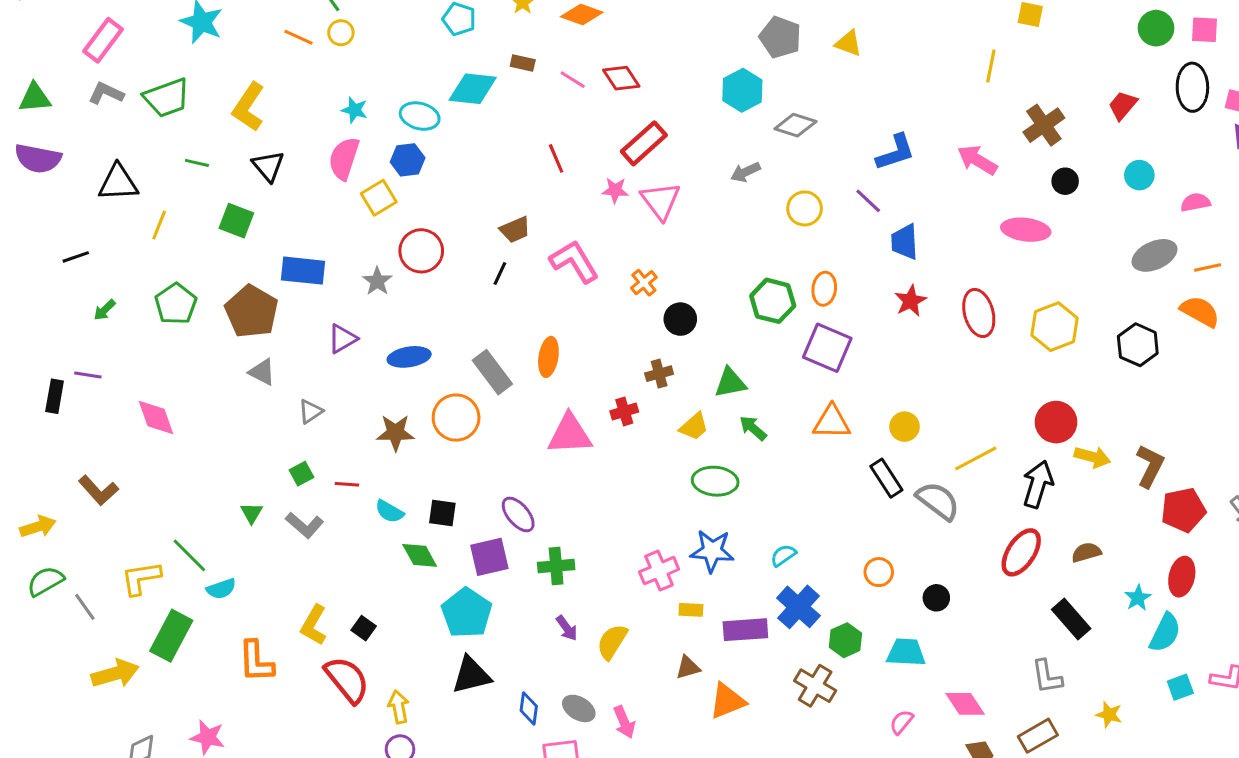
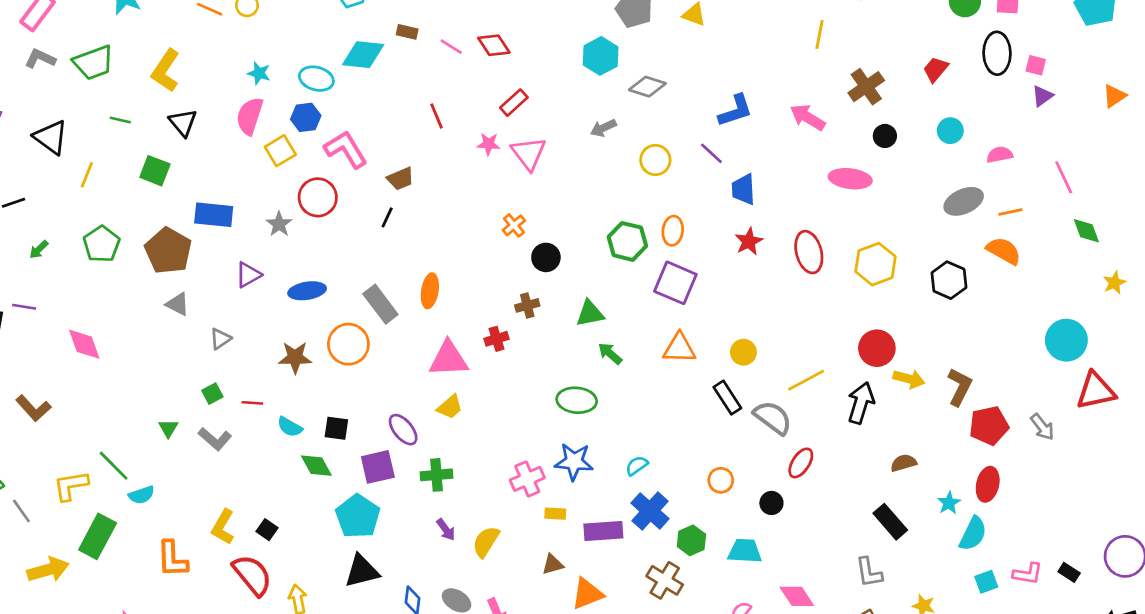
red rectangle: (644, 143) -> (514, 103), size x0.7
black triangle: (118, 183) -> (51, 137), turned 39
pink L-shape: (574, 261) -> (346, 149), moved
yellow trapezoid: (694, 427) -> (450, 407), moved
red ellipse: (1021, 552) -> (801, 463), moved, size x0.7

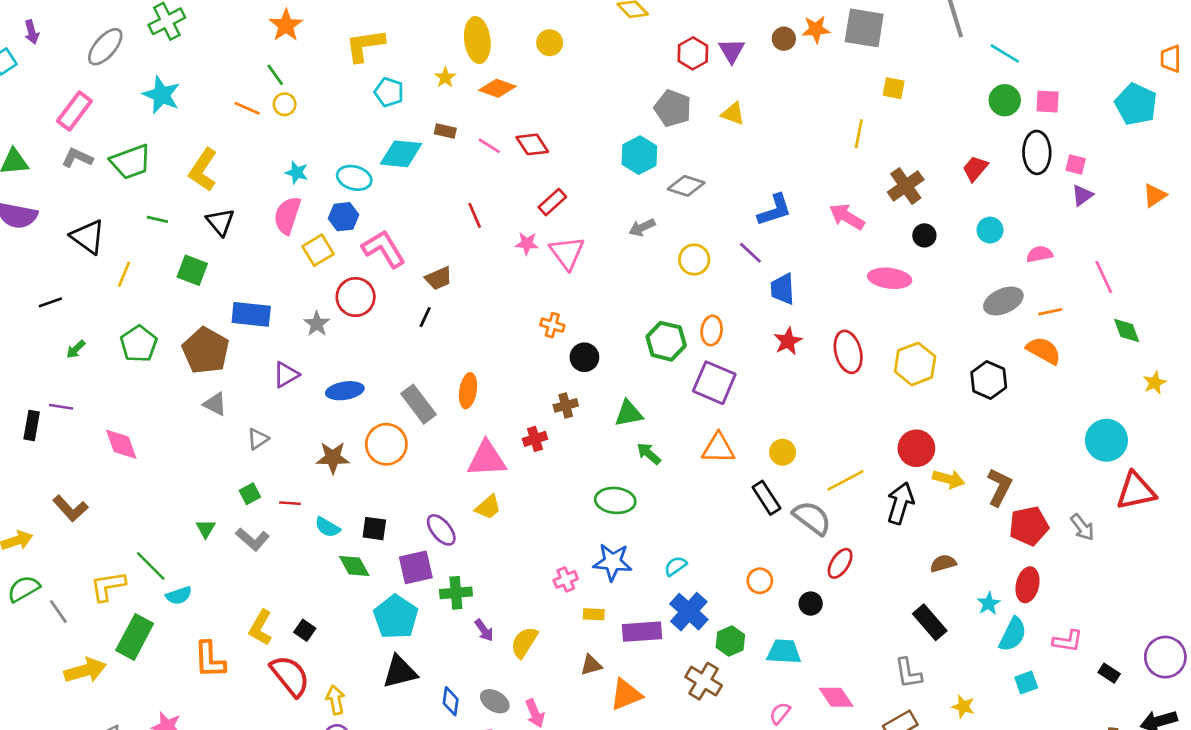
orange cross: (514, 225) -> (552, 325), turned -35
green cross: (437, 475) -> (456, 593), moved
pink cross: (527, 479) -> (566, 579), size x0.7
pink L-shape: (1028, 574) -> (1068, 641), moved

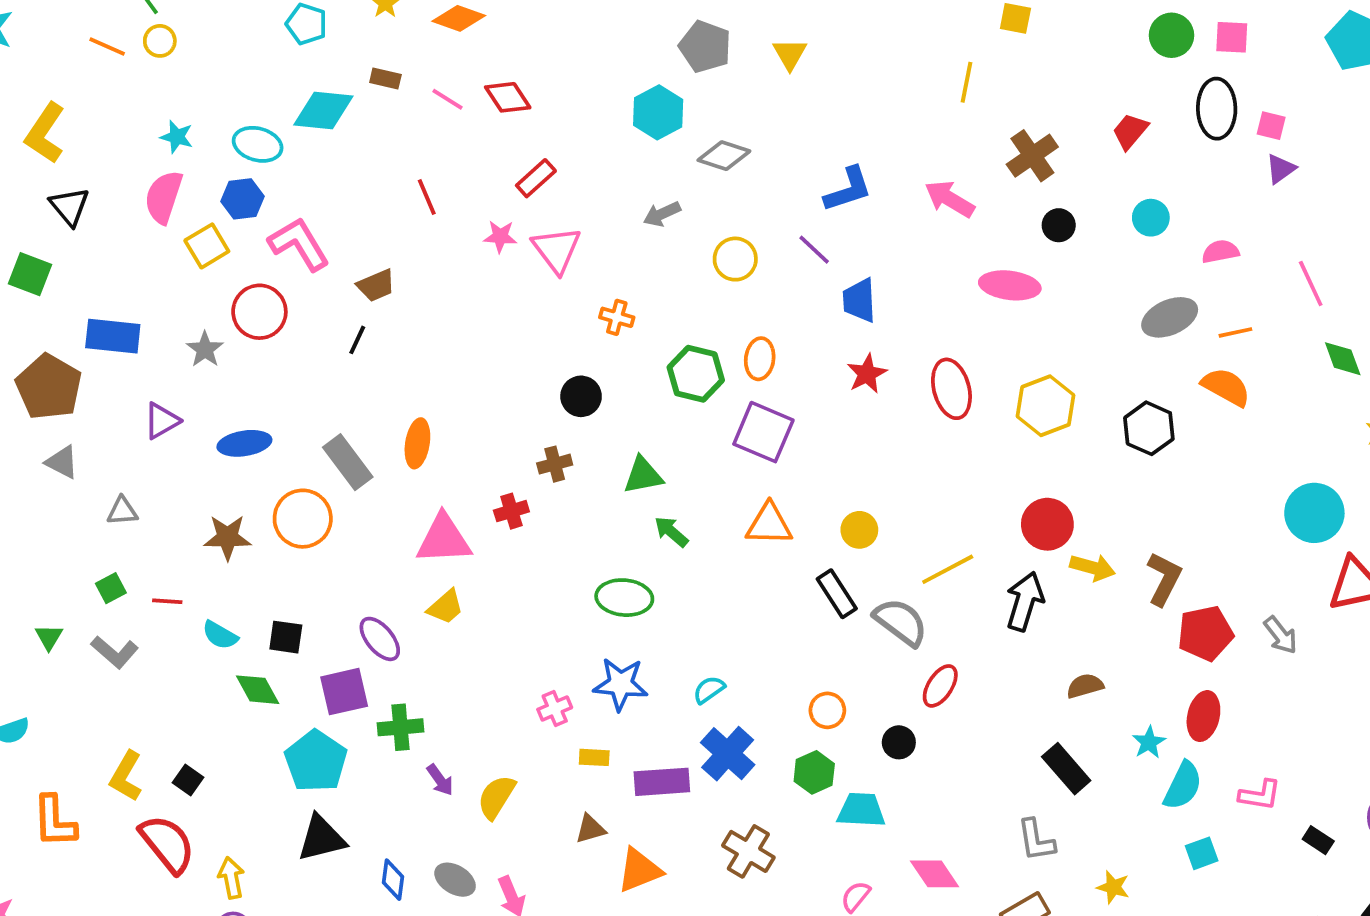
yellow triangle: (733, 114) -> (790, 54), turned 40
orange cross: (552, 325) -> (617, 317), moved
gray triangle: (258, 439) -> (122, 511), turned 30
green hexagon: (730, 641) -> (814, 772), moved

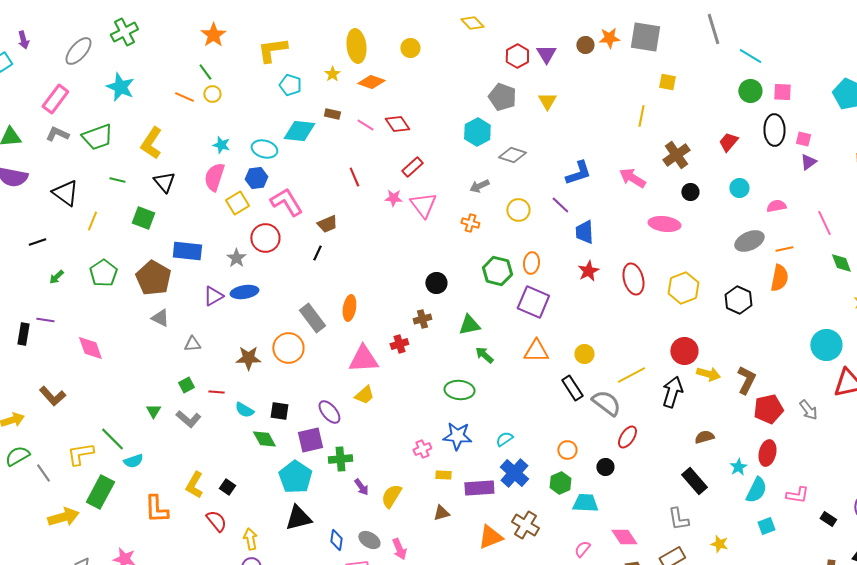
orange cross: (617, 317) -> (470, 223), moved
orange semicircle: (1226, 387) -> (779, 278), turned 72
blue ellipse: (244, 443) -> (244, 292), moved
red semicircle: (167, 844) -> (216, 521), size x0.7
orange triangle: (639, 870) -> (490, 537), moved

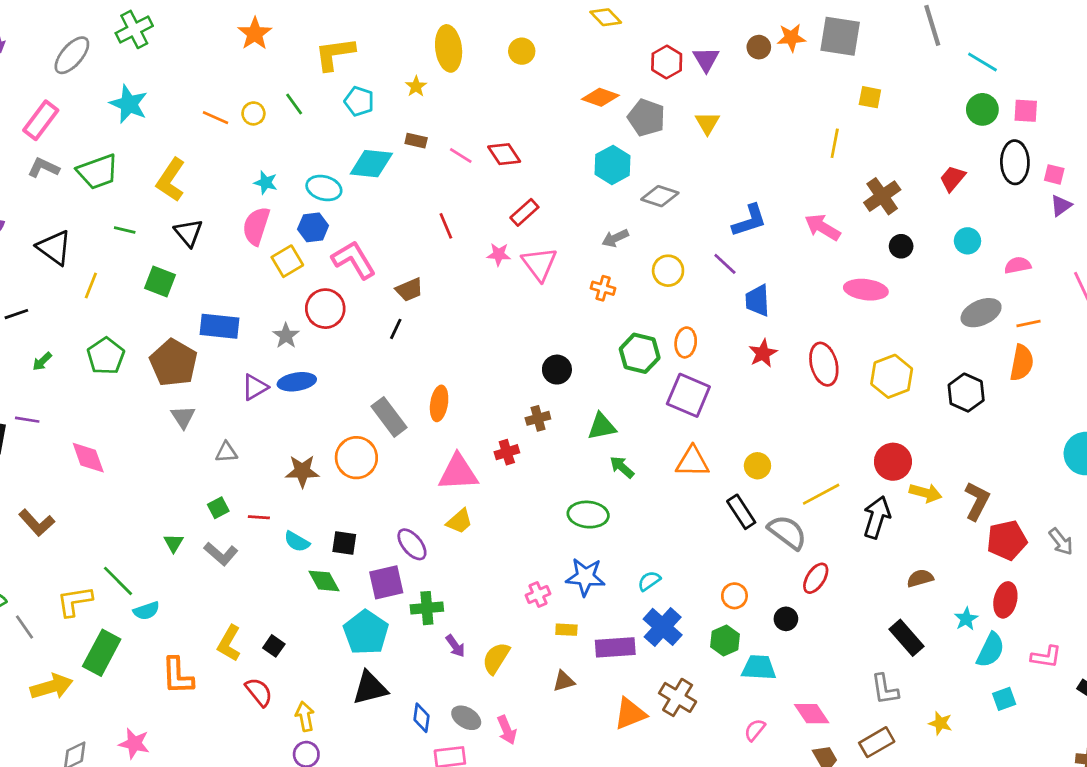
green line: (205, 72) -> (294, 104), moved
orange diamond: (371, 82) -> (600, 97), moved
gray triangle: (160, 318) -> (183, 417), turned 30

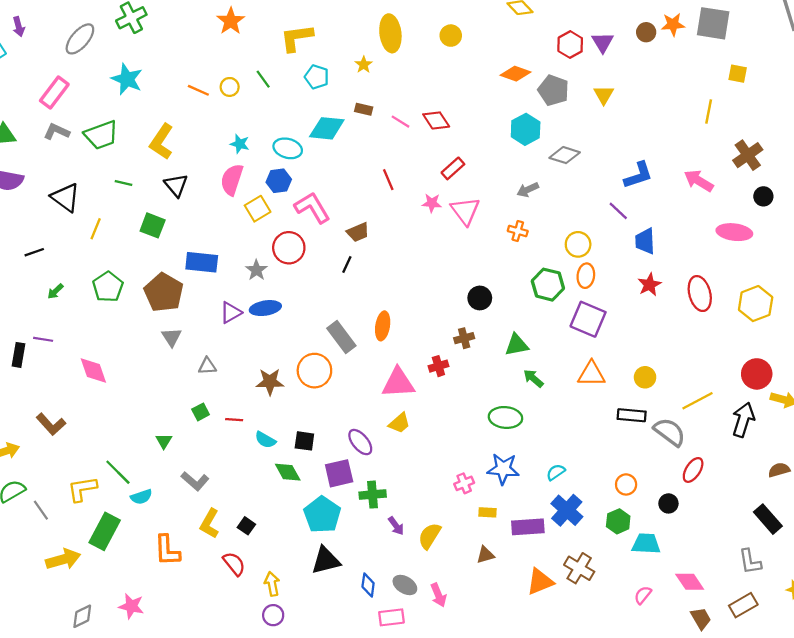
yellow circle: (668, 271) -> (578, 244), moved
black rectangle: (741, 512) -> (632, 415), turned -52
gray L-shape: (221, 554) -> (195, 481), moved

